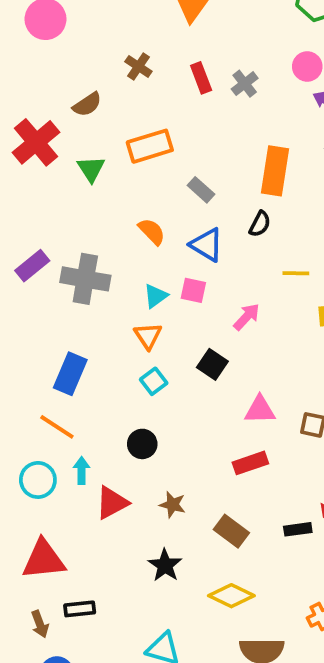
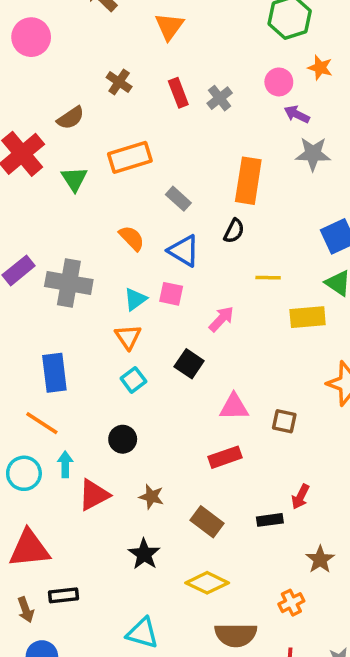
blue rectangle: (70, 374) -> (54, 373), turned -30

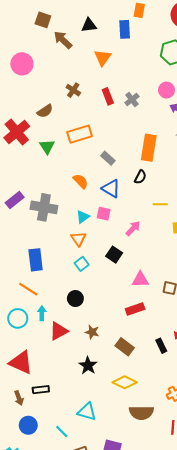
black rectangle: (270, 520) -> (161, 346), turned 72
red triangle: (29, 549) -> (21, 362), turned 30

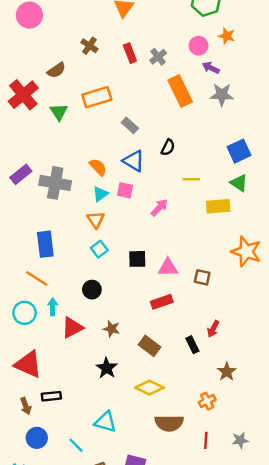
orange rectangle: (149, 148) -> (180, 91), moved, turned -35
orange semicircle: (81, 181) -> (98, 167), moved
black square: (114, 255) -> (137, 259), moved, turned -35

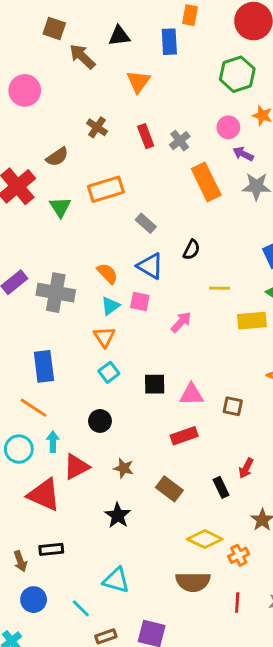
red triangle: (28, 364) -> (44, 495), moved
yellow diamond: (149, 388) -> (205, 539), moved

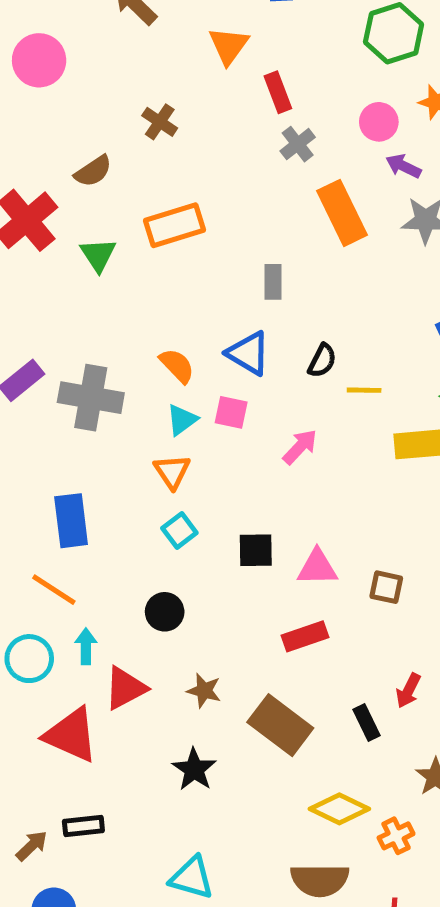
red rectangle: (146, 136) -> (278, 92), moved
gray rectangle: (146, 223) -> (273, 282), moved, turned 48
black semicircle: (191, 250) -> (322, 361), moved
brown rectangle: (169, 489) -> (280, 725), size x1.4
brown arrow: (20, 561) -> (32, 846), turned -114

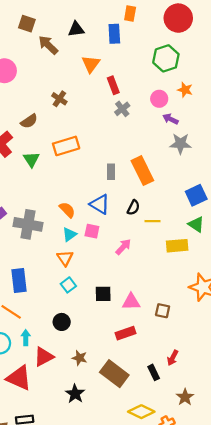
orange rectangle: (342, 213) -> (142, 171), moved

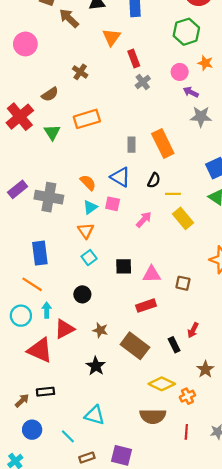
yellow rectangle: (177, 246) -> (183, 218), moved, turned 55

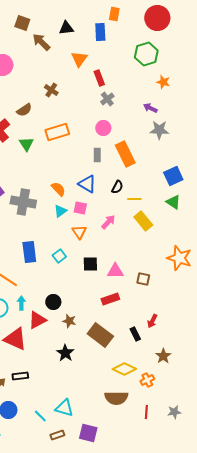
pink circle: (180, 72) -> (103, 128), moved
orange triangle: (86, 231) -> (79, 232), moved
blue rectangle: (40, 253) -> (29, 252), moved
black circle: (82, 294) -> (53, 302), moved
cyan triangle: (95, 415) -> (64, 408), moved

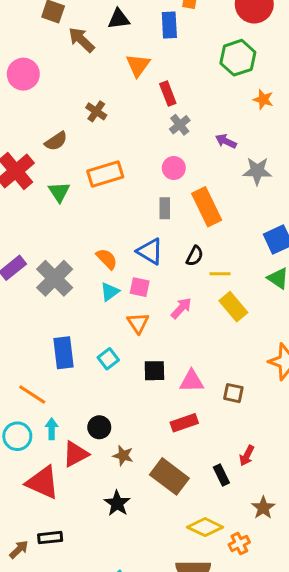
purple arrow: (150, 108) -> (226, 141), moved
gray cross: (23, 202) -> (55, 278), turned 35

